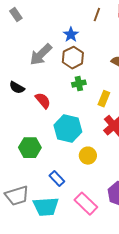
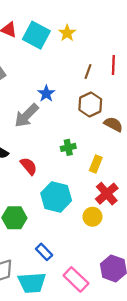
blue star: (71, 35) -> (46, 94), moved
brown hexagon: (73, 58) -> (90, 105), moved
yellow circle: (88, 156) -> (92, 217), moved

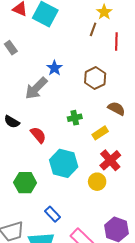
yellow star: (67, 33) -> (104, 12), moved
brown line: (88, 72) -> (93, 29), moved
brown semicircle: (113, 124) -> (116, 109), moved
yellow rectangle: (96, 164) -> (100, 133), turned 35

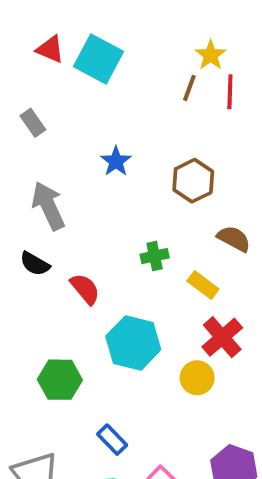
red line: (116, 42) -> (230, 92), moved
gray arrow: (36, 88) -> (48, 206), moved, turned 110
yellow rectangle: (100, 133) -> (203, 285), turned 70

